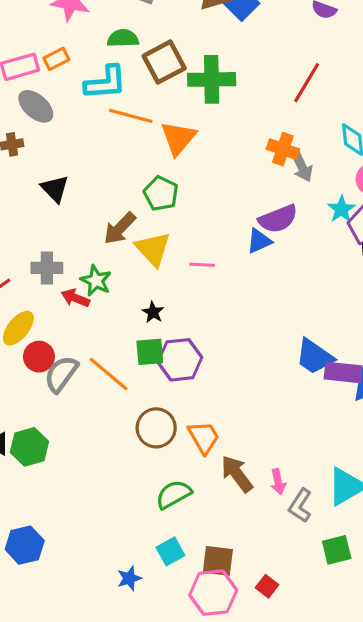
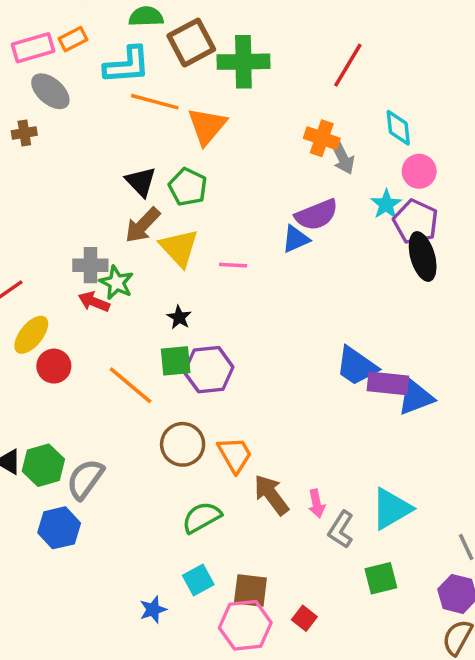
black triangle: (55, 189) -> (141, 182), moved
gray cross: (47, 268) -> (90, 265), moved
gray semicircle: (61, 374) -> (85, 479), moved
blue hexagon: (25, 545) -> (59, 528), moved

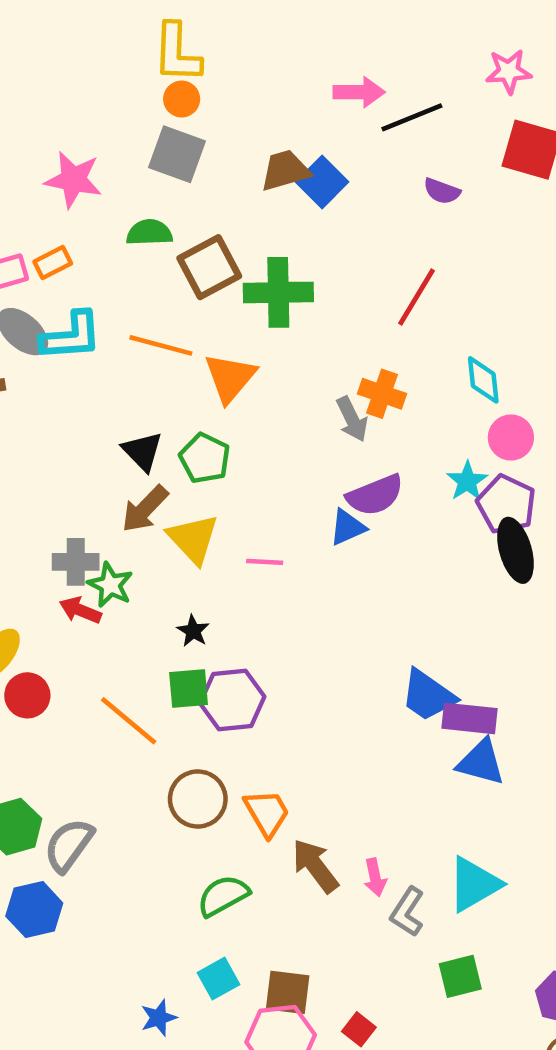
cyan L-shape: (127, 65) -> (71, 336), moved
gray arrow: (343, 157) -> (352, 419), moved
blue triangle: (416, 397) -> (481, 762), moved, turned 36

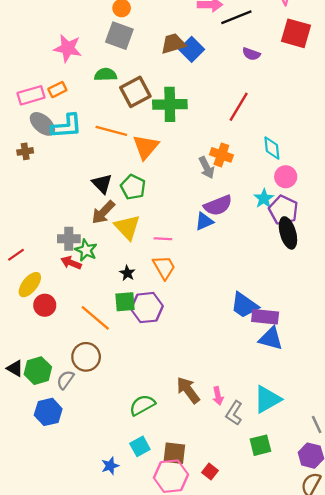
brown circle: (198, 799) -> (86, 357), moved
orange trapezoid: (267, 813) -> (164, 267), moved
gray semicircle: (69, 845) -> (65, 380), size x0.7

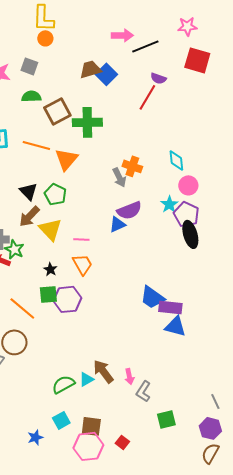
gray square: (119, 36) -> (29, 66), moved, size x0.7
red line: (239, 107) -> (147, 97), moved
cyan triangle: (267, 399) -> (86, 379), moved, size x0.6

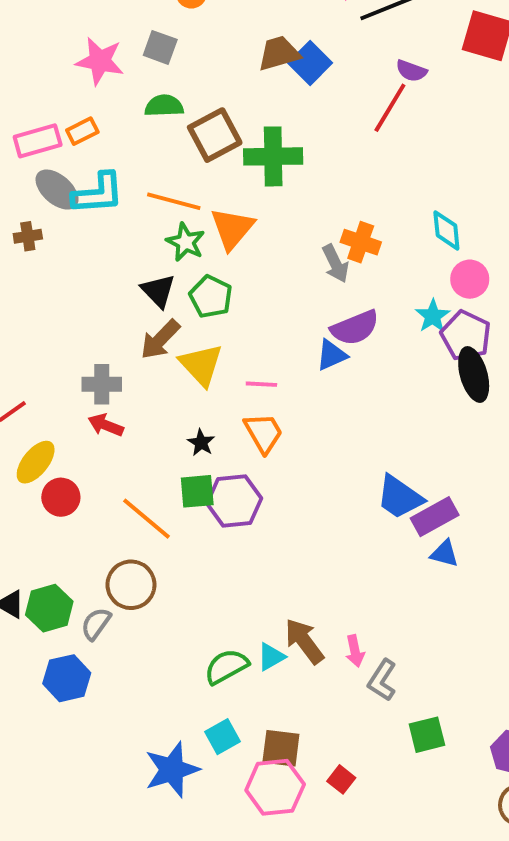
green star: (14, 249) -> (186, 242), moved
purple rectangle: (170, 307) -> (435, 517), turned -35
blue triangle: (175, 326) -> (444, 554), size x0.7
blue star: (35, 437) -> (172, 770), size x1.8

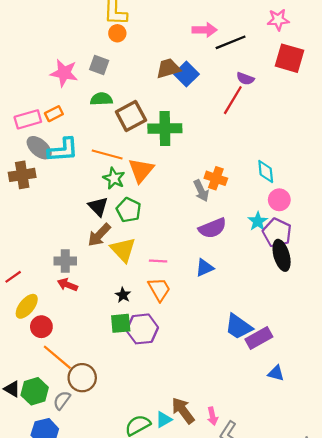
brown cross: (28, 236) -> (22, 175), size x1.6
blue triangle: (332, 355) -> (205, 268), moved
orange line: (147, 519) -> (57, 357), moved
blue triangle: (444, 554) -> (276, 373), moved

